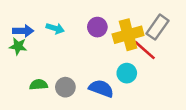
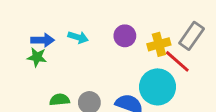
yellow cross: (128, 35) -> (159, 44), size x0.7
cyan circle: (127, 73) -> (157, 87), size x1.6

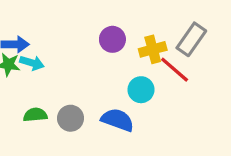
cyan arrow: (78, 37) -> (32, 63), moved
cyan circle: (157, 87) -> (141, 90), moved, size x0.6

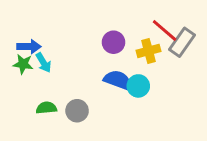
cyan arrow: (32, 63) -> (44, 63), turned 42
red line: (175, 70) -> (165, 31), moved
blue semicircle: (117, 120) -> (118, 80), moved

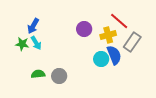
gray rectangle: (182, 42) -> (132, 42), moved
blue arrow: (29, 47) -> (33, 26), moved, turned 119
blue semicircle: (118, 80) -> (114, 55), moved, turned 48

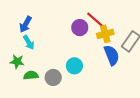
red line: (119, 21) -> (96, 20), moved
green star: (22, 44) -> (17, 62), moved
cyan circle: (101, 59) -> (74, 66), moved

